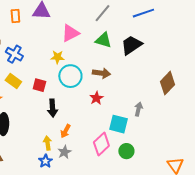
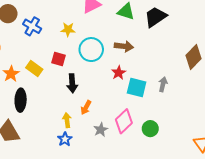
yellow star: (57, 57) -> (68, 29), moved
yellow rectangle: (13, 81) -> (34, 69), moved
cyan square: (118, 124) -> (137, 87), moved
gray star: (64, 152) -> (101, 130), moved

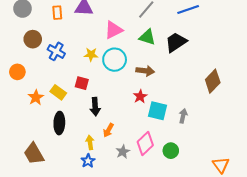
cyan circle: (91, 50) -> (115, 60), moved
gray arrow: (163, 84) -> (183, 116), moved
black ellipse: (21, 100) -> (59, 123), moved

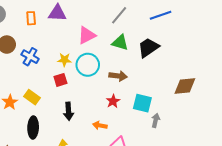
brown diamond: (213, 81) -> (185, 86), turned 40
red square: (82, 83) -> (60, 80), moved, turned -32
cyan square: (157, 111) -> (142, 103), moved
orange arrow: (108, 130) -> (100, 125), moved, turned 72

